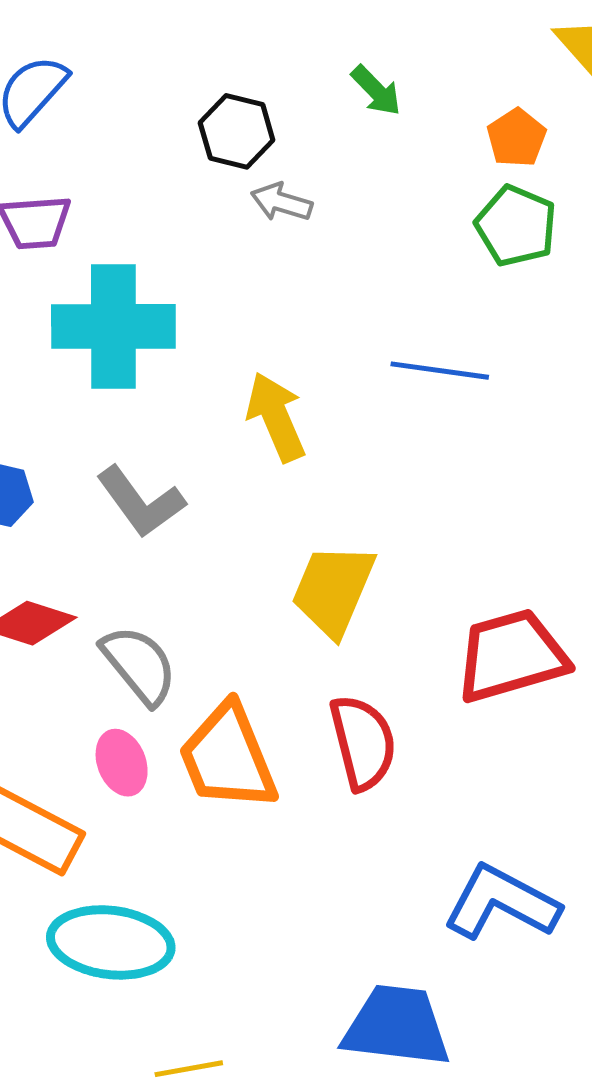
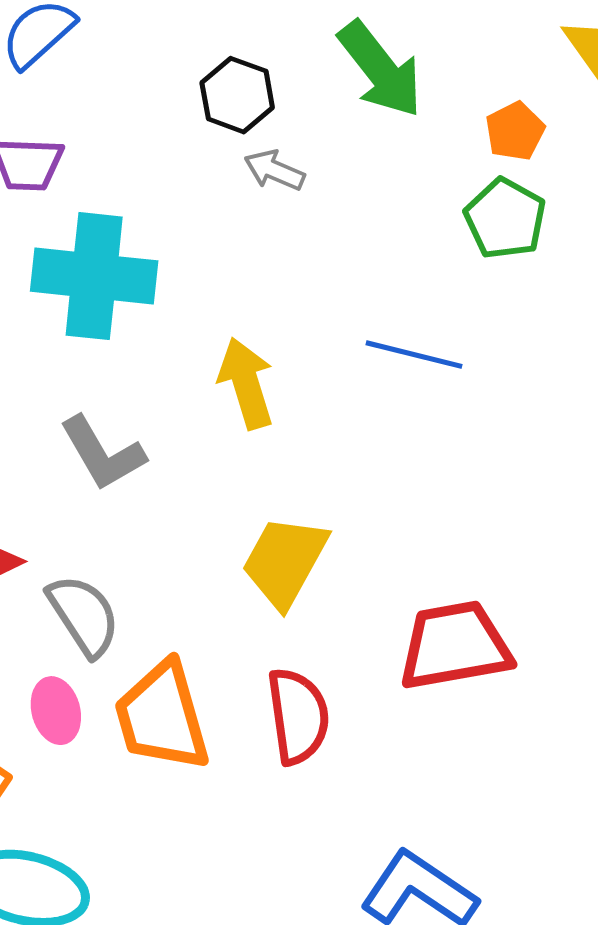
green arrow: (376, 91) -> (380, 69), size x1.8

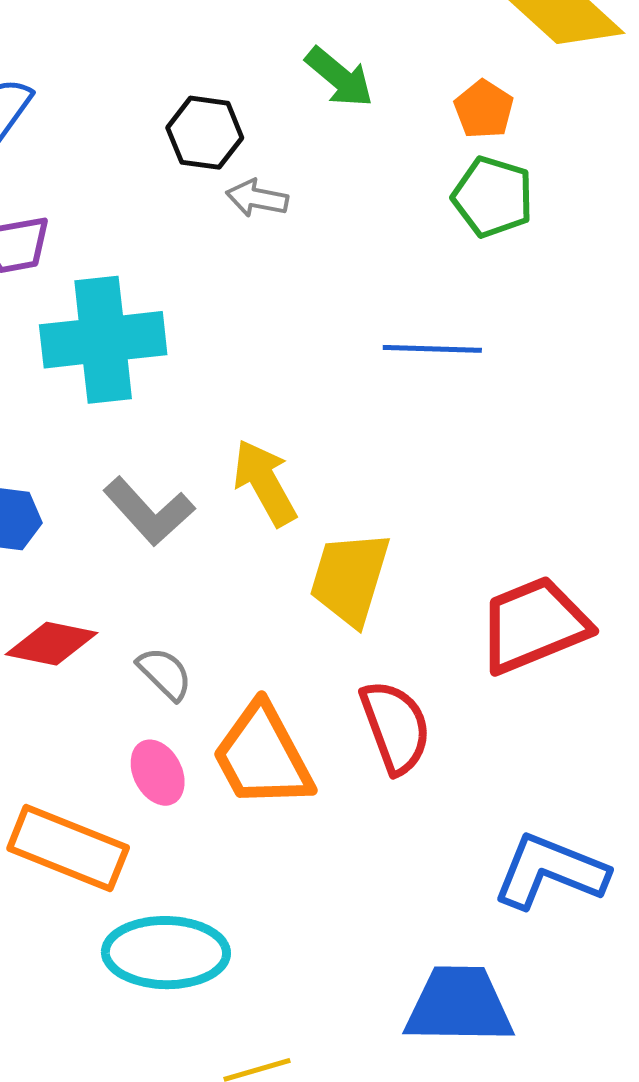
green arrow: (380, 69) -> (339, 77), size x0.7
yellow arrow: (246, 383) -> (265, 483), moved
gray semicircle: (84, 615) -> (165, 674), size x0.7

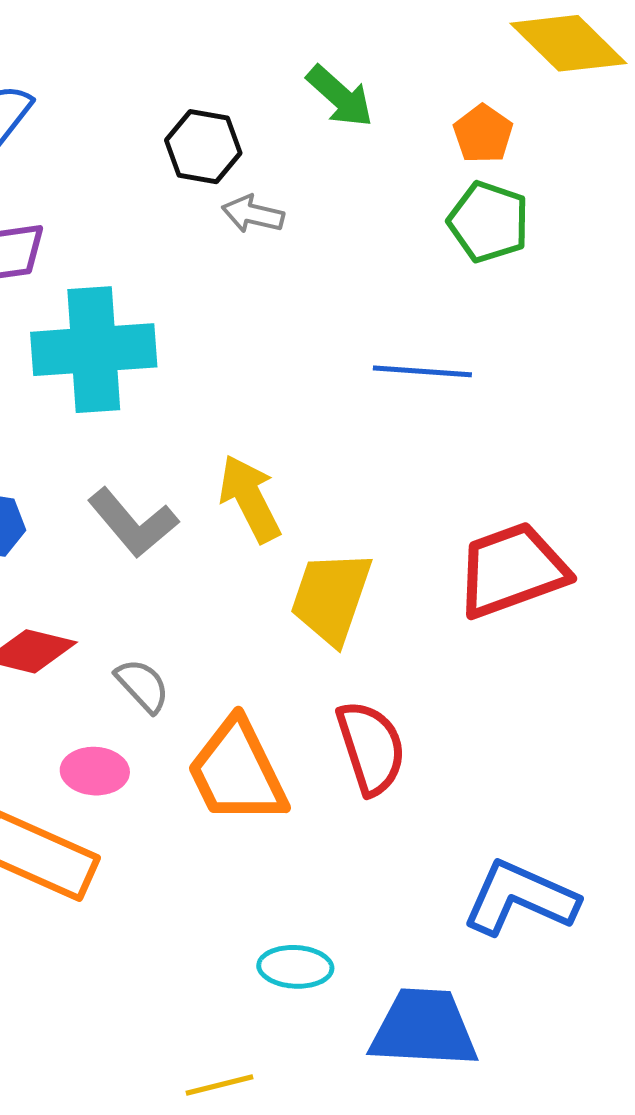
red trapezoid: (534, 625) -> (512, 570), moved
pink ellipse: (158, 773) -> (95, 771), moved, turned -62
cyan ellipse: (166, 953) -> (295, 967), moved, size x0.6

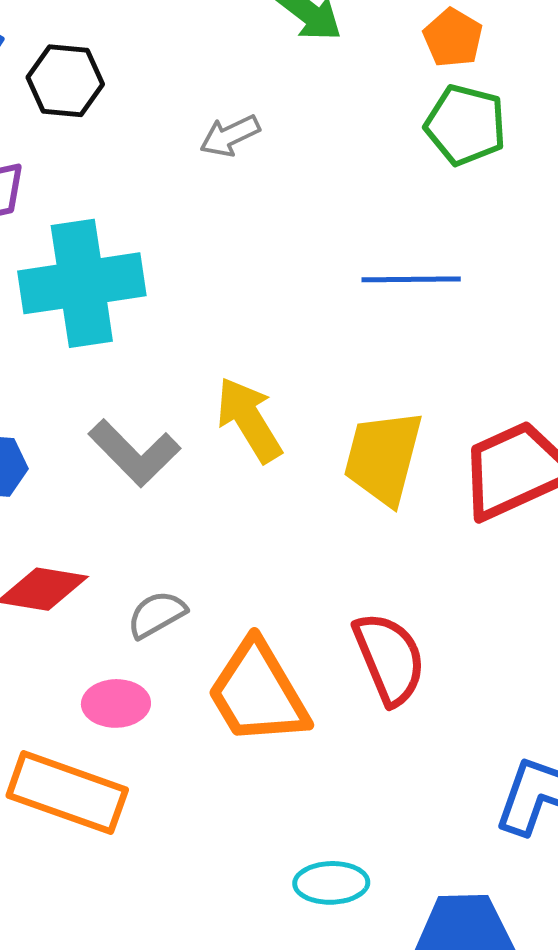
black hexagon: (203, 147) -> (65, 81), moved
gray arrow: (253, 214) -> (230, 136), turned -34
yellow trapezoid: (331, 597) -> (383, 458), moved
gray semicircle: (142, 685) -> (157, 614), turned -72

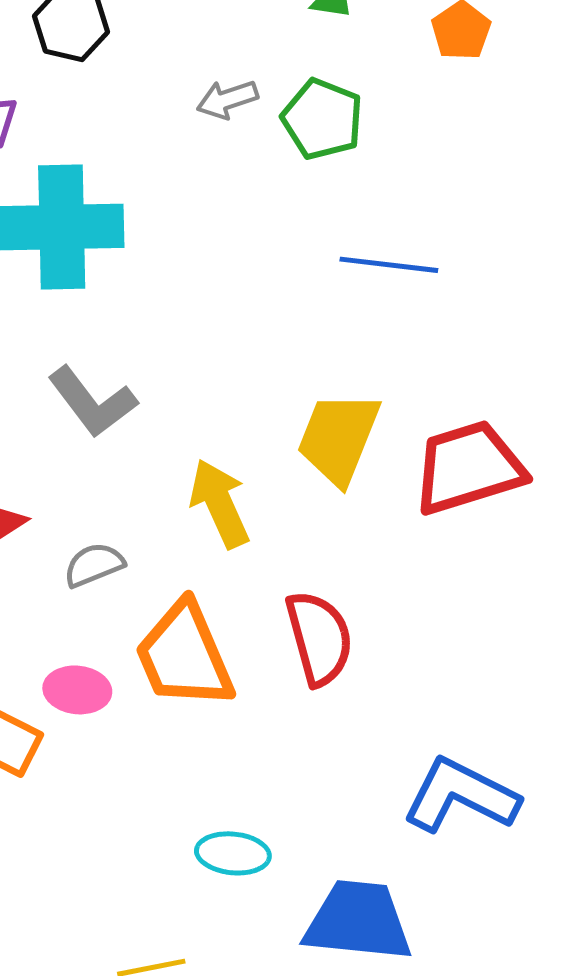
green pentagon: (465, 125) -> (322, 119), moved
yellow arrow: (249, 420) -> (220, 503), moved
pink ellipse: (116, 703) -> (77, 690), moved

